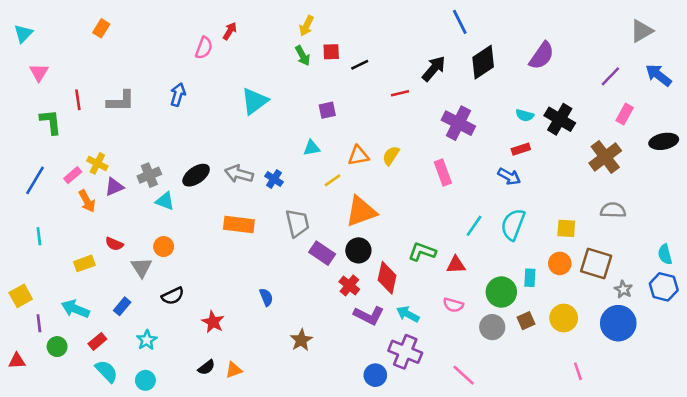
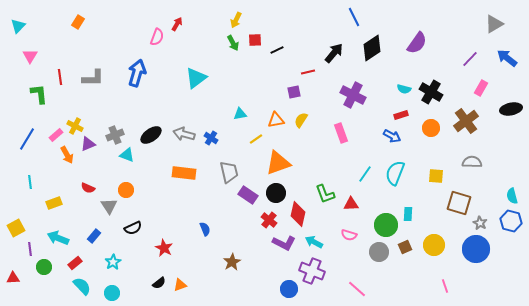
blue arrow: (178, 95) -> (137, 73), size x1.5
purple square: (327, 110) -> (294, 92), moved
green L-shape: (422, 252) -> (325, 194), turned -130
yellow rectangle: (84, 263) -> (54, 203), moved
orange circle: (560, 263) -> (431, 128), moved

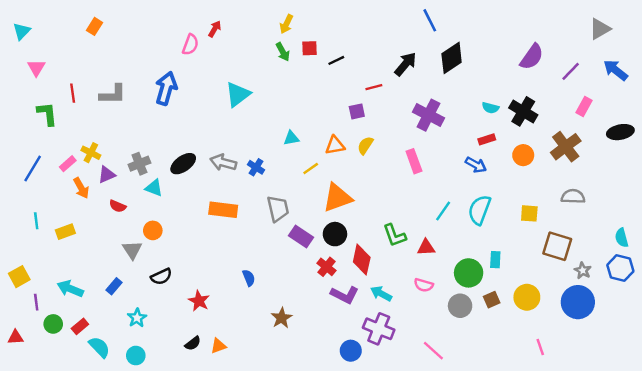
purple semicircle: (417, 43) -> (532, 57), moved
red semicircle: (88, 188) -> (118, 206), moved
yellow rectangle: (54, 203) -> (65, 232), moved
red rectangle: (75, 263) -> (80, 326), moved

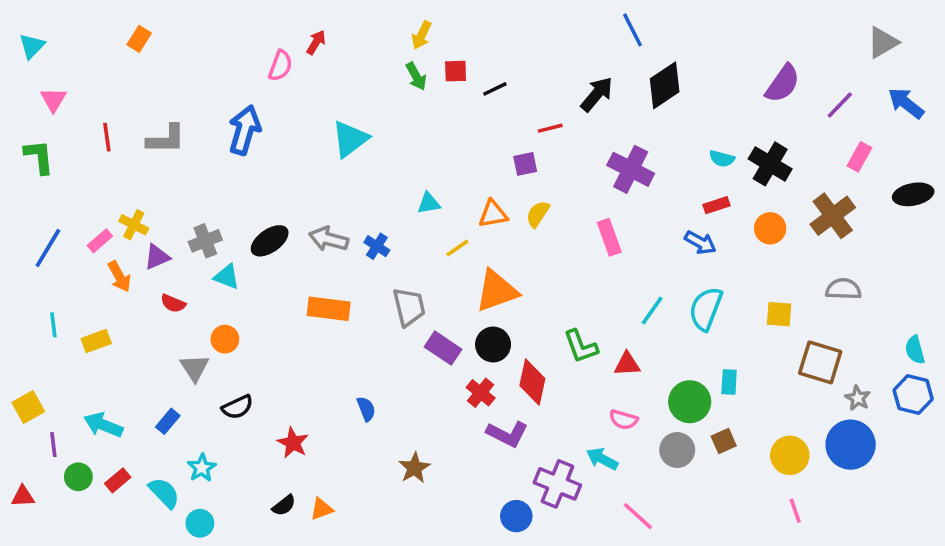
green L-shape: (47, 114) -> (39, 157), moved
cyan arrow: (381, 294) -> (602, 459), moved
yellow circle: (527, 297) -> (790, 455), moved
cyan semicircle: (99, 347) -> (164, 493), moved

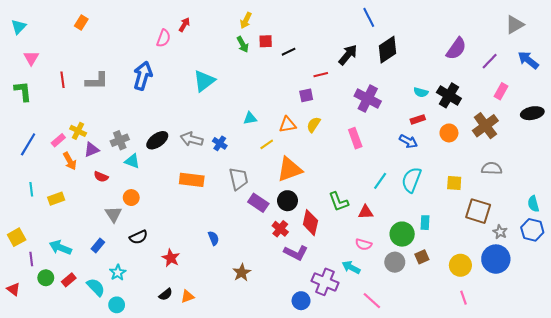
red triangle: (23, 496) -> (13, 289), turned 40

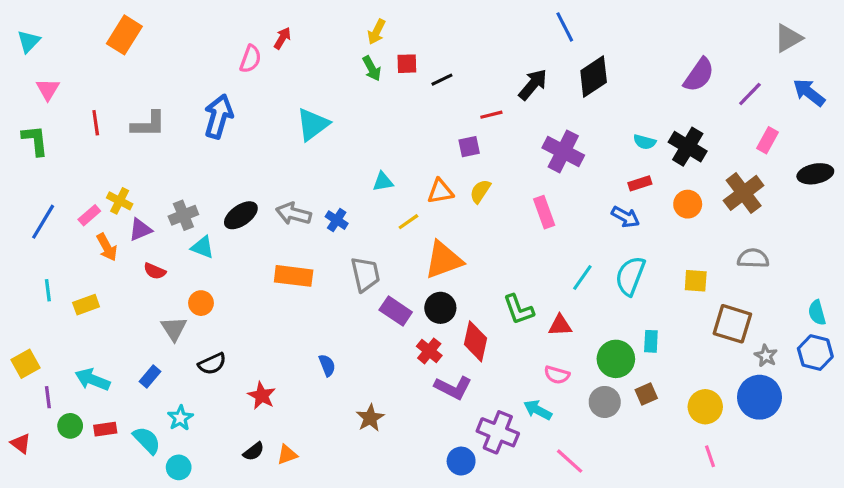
orange rectangle: (81, 23) -> (124, 35), size x1.6
red rectangle: (69, 280) -> (105, 429), turned 32

